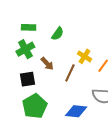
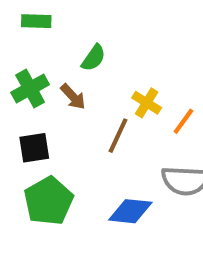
green rectangle: (29, 27) -> (36, 21), moved
brown arrow: (47, 64) -> (73, 97), moved

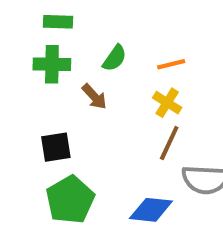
green cross: (30, 89) -> (52, 64), moved, turned 30
orange line: (183, 121) -> (171, 64), moved, turned 40
brown line: (118, 136) -> (169, 143), moved

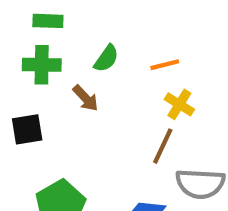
yellow cross: (167, 103) -> (179, 104), moved
black square: (56, 147) -> (27, 129), moved

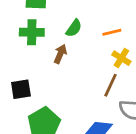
brown arrow: (85, 98) -> (60, 54), turned -114
black square: (27, 129) -> (21, 89), moved

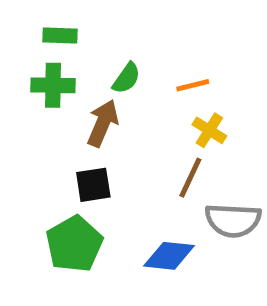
brown arrow: (60, 54) -> (103, 123), size x1.4
black square: (21, 89) -> (93, 185), moved

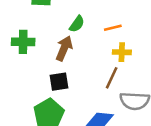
green cross: (53, 85) -> (23, 42), moved
yellow cross: (209, 130) -> (122, 52), turned -30

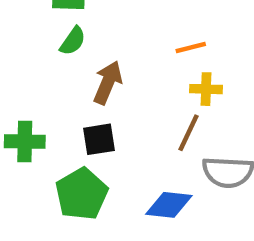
green semicircle: (77, 24) -> (73, 41), moved
green cross: (23, 42) -> (25, 141), moved

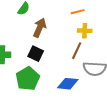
black square: (99, 139) -> (36, 54), turned 35

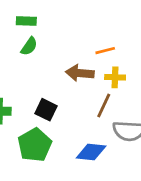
brown arrow: (40, 28) -> (80, 73), moved, turned -108

